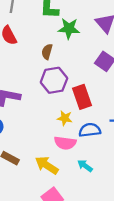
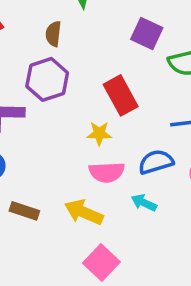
purple hexagon: (54, 80) -> (47, 79), moved
blue semicircle: (90, 130) -> (156, 162), moved

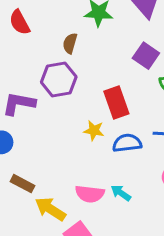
blue semicircle: (156, 162) -> (127, 143), moved
pink semicircle: (107, 172) -> (90, 194), moved
yellow arrow: (84, 212) -> (50, 209), moved

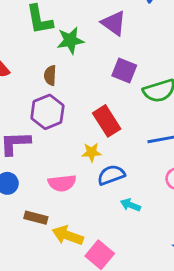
blue semicircle: (127, 143) -> (111, 175), moved
pink semicircle: (90, 194) -> (62, 183), moved

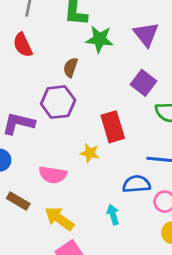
blue semicircle: (111, 175) -> (136, 184), moved
cyan arrow: (130, 205) -> (113, 214), turned 36
yellow arrow: (68, 235) -> (59, 219), moved

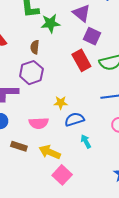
purple square: (144, 83) -> (92, 36), moved
red rectangle: (113, 127) -> (81, 60), moved
blue semicircle: (136, 184) -> (74, 119), moved

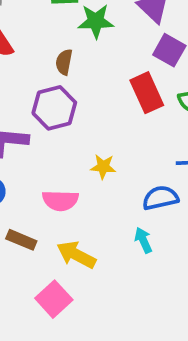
blue semicircle: (74, 119) -> (160, 198), moved
pink square: (62, 175) -> (54, 299), moved

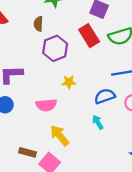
purple hexagon: (54, 108) -> (55, 48), moved
brown rectangle: (21, 240) -> (27, 152), moved
yellow arrow: (76, 255) -> (60, 136), turned 30

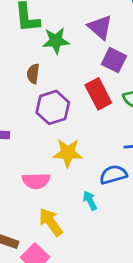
yellow star: (69, 82) -> (68, 153), size x1.5
cyan arrow: (98, 122) -> (90, 201), moved

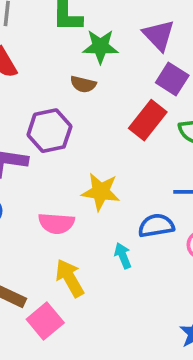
brown semicircle: (33, 74) -> (83, 84), moved, turned -90
red rectangle: (98, 94) -> (148, 120), turned 60
purple hexagon: (53, 107) -> (49, 131), moved

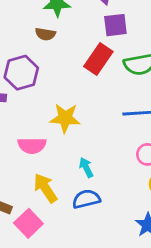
purple square: (172, 79) -> (115, 25), turned -35
blue semicircle: (156, 226) -> (86, 199), moved

